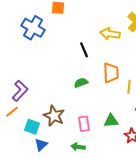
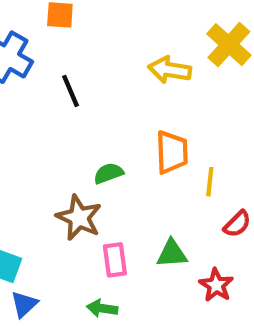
black line: (84, 50) -> (71, 91), moved
brown star: (54, 116) -> (79, 218), moved

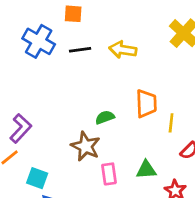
yellow arrow: (170, 70) -> (123, 50), moved
black line: (71, 91) -> (80, 50), moved, turned -75

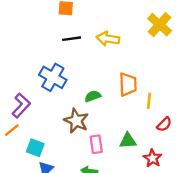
blue cross: (39, 41) -> (53, 77), moved

